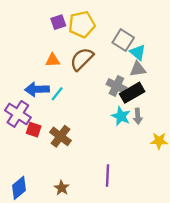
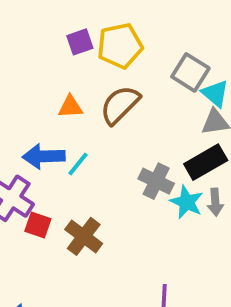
gray cross: (116, 86) -> (156, 181), moved

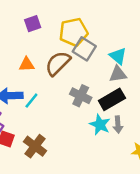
yellow pentagon: (120, 46) -> (73, 32), moved
gray square: (190, 72) -> (84, 49), moved
gray cross: (156, 181) -> (81, 96), moved

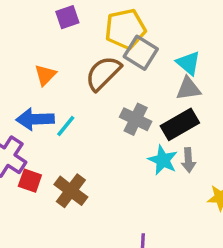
orange triangle: (27, 64) -> (45, 75), moved, turned -42

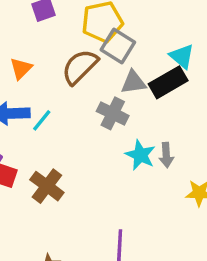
cyan triangle: (188, 63) -> (182, 56), moved
gray triangle: (188, 89) -> (133, 82), moved
black rectangle: (180, 124) -> (168, 82), moved

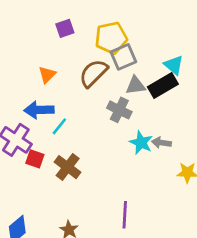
gray square: (118, 46) -> (123, 57), turned 35
cyan line: (42, 120) -> (59, 126), moved
gray arrow: (166, 155) -> (161, 143), turned 102

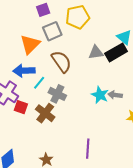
gray square: (123, 57) -> (52, 31), moved
brown semicircle: (93, 73) -> (61, 62), moved, turned 100
orange triangle: (47, 75) -> (30, 44), size x1.5
gray cross: (119, 110) -> (57, 94), moved

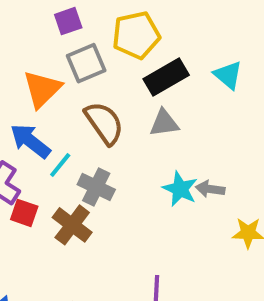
gray triangle: (96, 52) -> (164, 123), moved
black rectangle: (116, 52) -> (166, 77), moved
blue arrow: (24, 71) -> (30, 141), turned 40

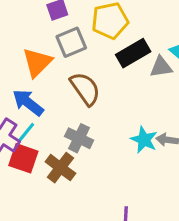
gray triangle: (164, 123) -> (161, 67), moved
cyan line: (60, 165) -> (26, 132), moved
red square: (24, 213) -> (23, 158), size x1.4

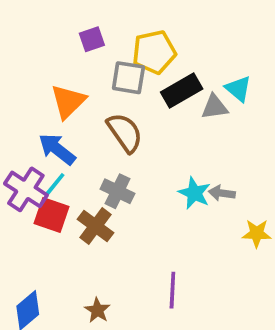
gray square: (71, 42) -> (128, 78), moved, turned 32

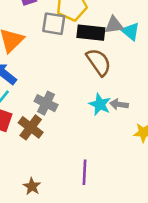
black rectangle: (182, 91) -> (91, 33), turned 36
gray triangle: (215, 107) -> (114, 25), moved
brown semicircle: (125, 133) -> (99, 62), moved

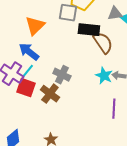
black rectangle: (91, 33) -> (89, 30), moved
purple line: (84, 172) -> (114, 109), moved

